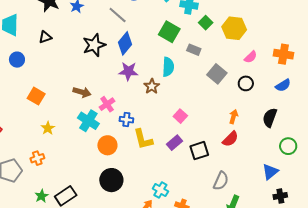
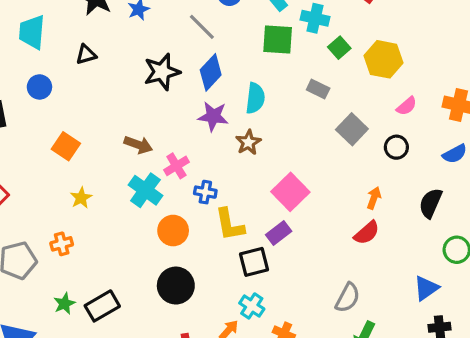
green square: (169, 32) -> (278, 39), moved, turned -30
cyan semicircle: (168, 67) -> (255, 98), moved
pink square: (180, 116) -> (290, 192), size x1.6
black square: (199, 151) -> (254, 262), moved

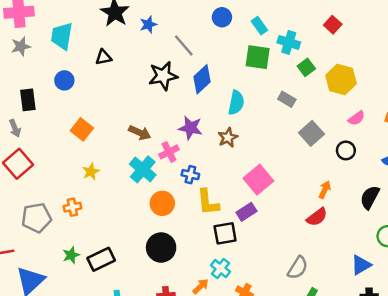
gray line: (202, 27) -> (184, 45), moved
purple star: (213, 116) -> (191, 128), moved

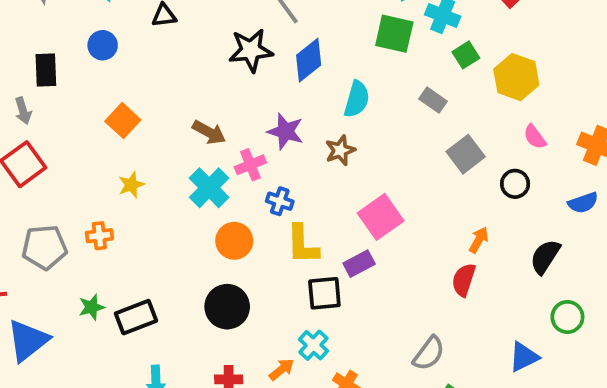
pink semicircle: (357, 118) -> (535, 137), turned 84
red semicircle: (317, 217) -> (464, 280), turned 140

